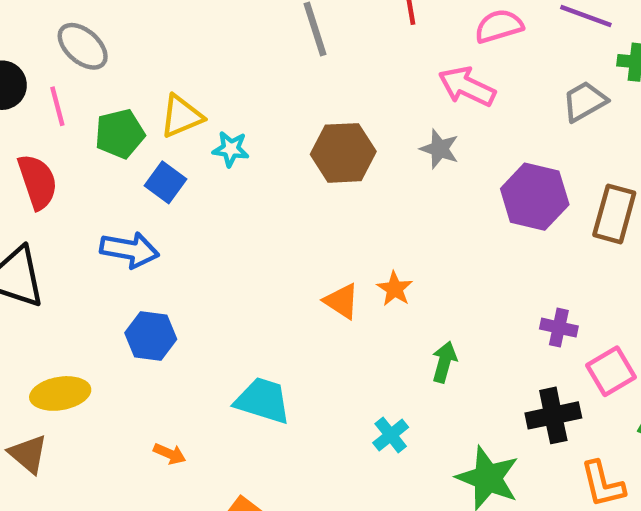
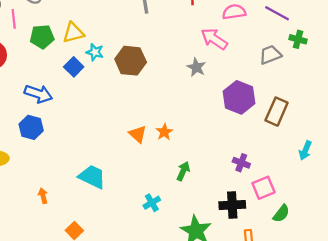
brown hexagon: (343, 153) -> (131, 61), moved
blue square: (166, 182) -> (74, 67), moved
blue hexagon: (151, 336) -> (31, 127), moved
orange arrow: (170, 454) -> (43, 196), turned -136

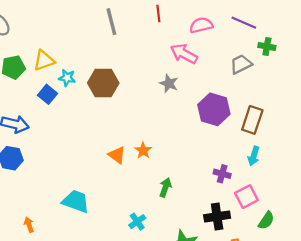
cyan arrow: (305, 150) -> (254, 156), moved

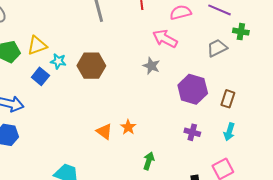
brown rectangle: (252, 120) -> (228, 99), size x0.7
purple cross: (222, 174) -> (192, 132), moved

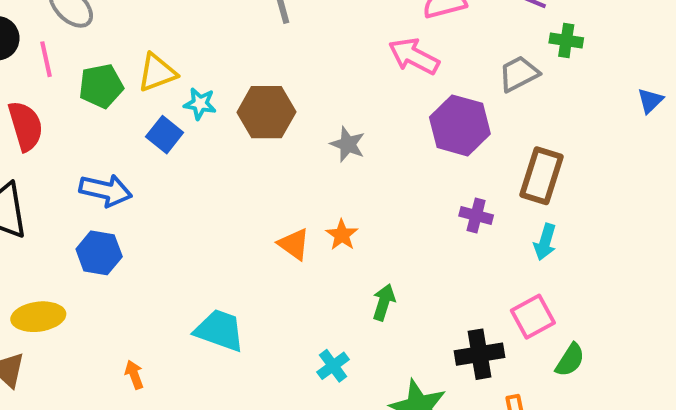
gray star: (151, 66) -> (348, 144), moved
purple hexagon: (193, 89) -> (460, 125), moved
brown rectangle: (228, 99) -> (541, 176), size x1.5
purple cross: (192, 132) -> (476, 216), moved

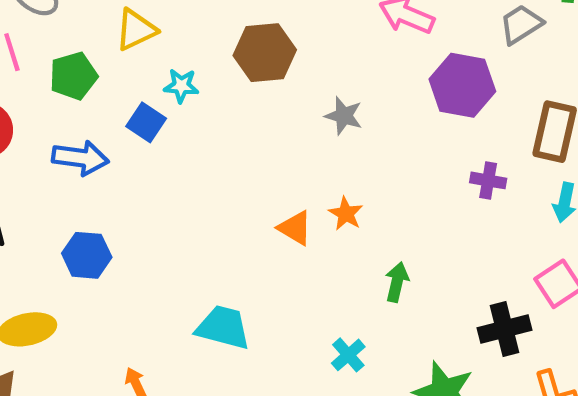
yellow triangle: (157, 73) -> (136, 30), moved
brown hexagon: (266, 112) -> (265, 53), moved
blue arrow: (106, 190) -> (80, 158), moved

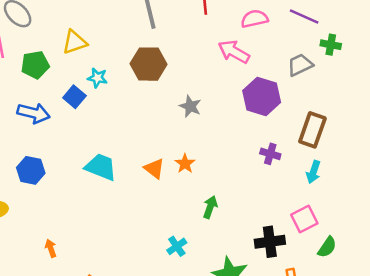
cyan trapezoid: (223, 327) -> (101, 167), moved

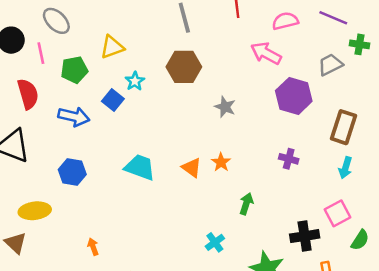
cyan star: (97, 78) -> (135, 81), turned 30
purple cross: (270, 154) -> (289, 159), moved

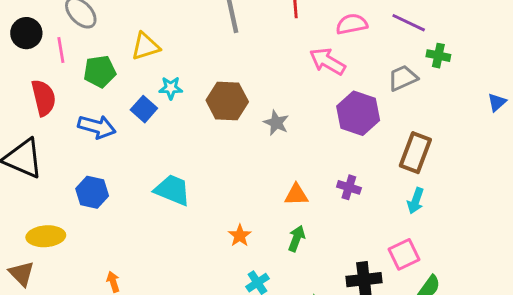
brown hexagon: (184, 67) -> (227, 101), moved
cyan star: (135, 81) -> (171, 88), turned 30
orange star: (221, 162) -> (240, 236), moved
orange triangle: (192, 168) -> (296, 195), moved, turned -40

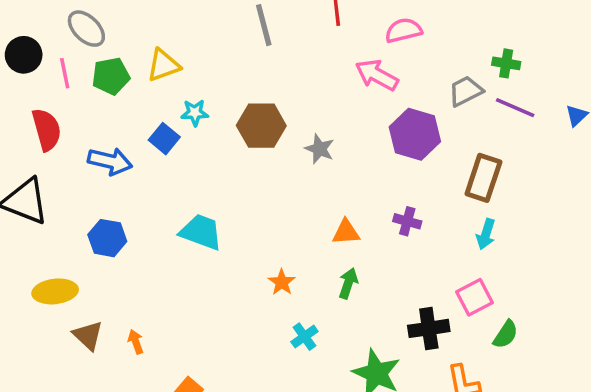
purple line: (409, 23) -> (515, 108), moved
green pentagon: (100, 71) -> (111, 76), moved
brown triangle: (21, 274) -> (88, 335), moved

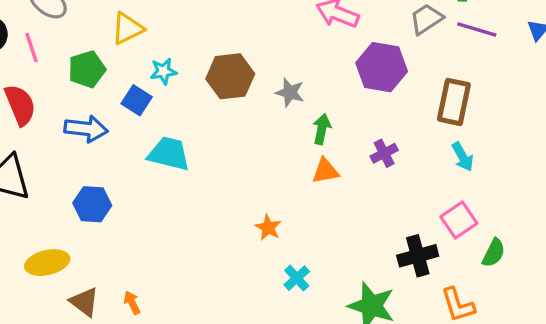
green pentagon: (111, 76) -> (87, 69), moved
purple cross: (407, 221) -> (384, 153), turned -36
cyan trapezoid: (201, 232) -> (169, 154), moved
cyan arrow: (486, 234) -> (463, 157), turned -40
green arrow: (348, 283) -> (322, 129), moved

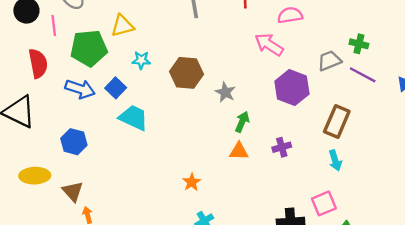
green pentagon: (87, 69) -> (89, 48), size x1.4
blue square: (137, 100) -> (116, 88), moved
brown triangle: (84, 302) -> (73, 191), moved

